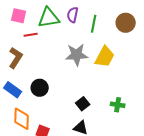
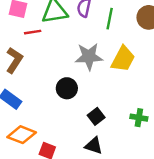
black circle: (40, 88) -> (67, 88), moved
orange diamond: (22, 119) -> (22, 135), turned -70

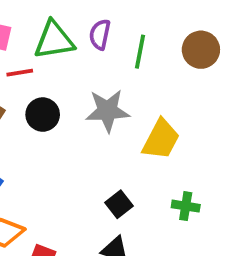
yellow trapezoid: (123, 59) -> (161, 139), moved
black circle: (67, 88) -> (43, 115), moved

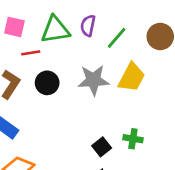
green line: (140, 52) -> (117, 38), turned 30
yellow trapezoid: (161, 139) -> (132, 77), moved
green cross: (186, 206) -> (133, 139), moved

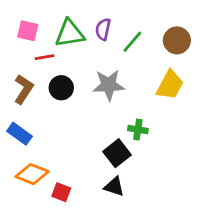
yellow trapezoid: (132, 77) -> (170, 85), moved
green cross: (133, 139) -> (138, 130), moved
black square: (102, 147) -> (117, 153), size x1.4

